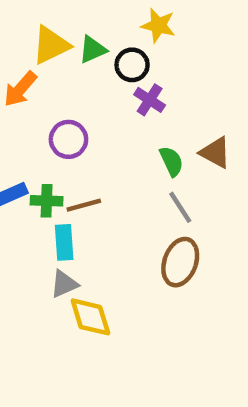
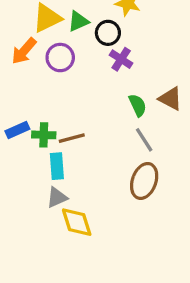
purple circle: (68, 139) -> (60, 58), moved

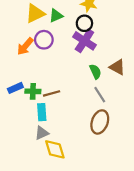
black circle: (108, 33) -> (84, 23), moved
orange arrow: (24, 51) -> (25, 46), moved
purple cross: (121, 59) -> (84, 41), size x1.5

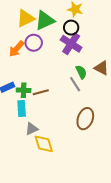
green triangle: (56, 16) -> (45, 20), size x1.5
gray line: (100, 95) -> (75, 84), moved
cyan rectangle: (42, 112) -> (22, 108), moved

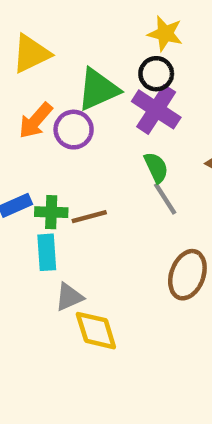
yellow triangle: (26, 18) -> (31, 54), moved
green triangle: (45, 20) -> (98, 89), moved
purple circle: (34, 43) -> (74, 130), moved
green semicircle: (81, 72) -> (156, 167), moved

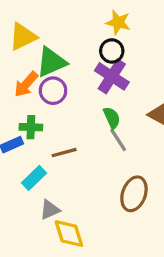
green triangle: (98, 89) -> (51, 62), moved
green cross: (51, 212) -> (31, 127), moved
cyan rectangle: (47, 252) -> (34, 178), turned 50

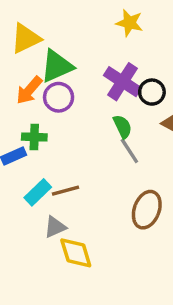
black circle: (112, 51) -> (152, 92), moved
brown line: (64, 153) -> (65, 191), moved

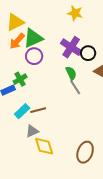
orange arrow: (29, 90) -> (17, 41), moved
green cross: (34, 137) -> (20, 79), turned -32
brown ellipse: (147, 210) -> (85, 152), moved

